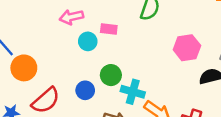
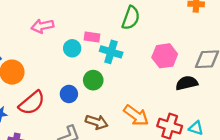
pink arrow: (71, 17) -> (42, 26), moved
cyan cross: (133, 92) -> (111, 52), moved

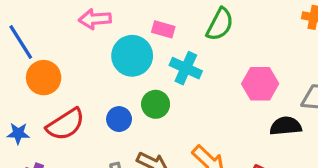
pink rectangle: (92, 37) -> (163, 29), moved
cyan circle: (72, 48) -> (132, 56), size x1.6

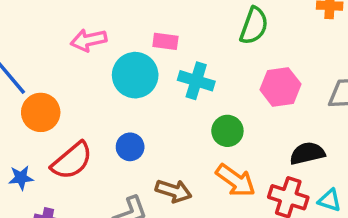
green semicircle: (220, 24) -> (254, 26), moved
green circle: (156, 104) -> (227, 131), moved
black semicircle: (286, 126) -> (307, 153), moved

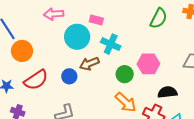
green semicircle: (254, 26) -> (159, 18), moved
pink hexagon: (280, 87) -> (148, 64), moved
brown arrow: (174, 191) -> (89, 64), moved, turned 132

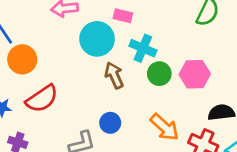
brown arrow: (89, 64) -> (114, 75), turned 90
green circle: (125, 74) -> (159, 74), moved
blue circle: (69, 76) -> (110, 123), moved

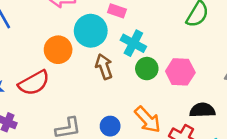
orange circle: (22, 59) -> (58, 50), moved
blue circle: (110, 123) -> (110, 126), moved

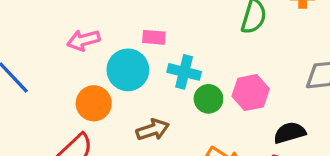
brown arrow: (104, 67) -> (153, 130), moved, turned 105

